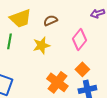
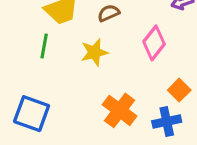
orange square: (82, 69) -> (179, 90), moved

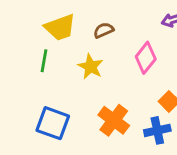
yellow star: (94, 52) -> (90, 67), turned -30
blue square: (32, 114) -> (53, 123), moved

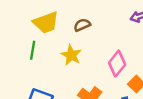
pink diamond: (146, 58) -> (117, 64), moved

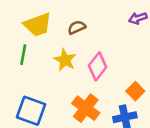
pink diamond: (117, 64) -> (98, 66), moved

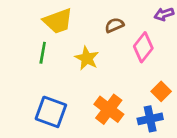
brown semicircle: (77, 27) -> (114, 25), moved
pink diamond: (98, 66) -> (143, 47), moved

